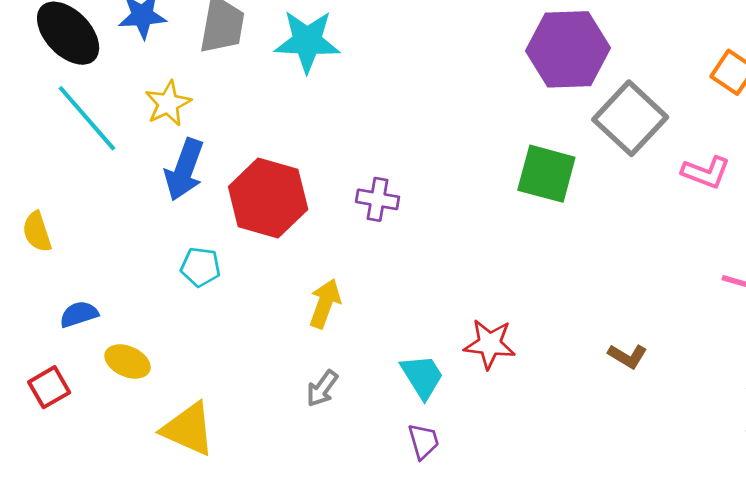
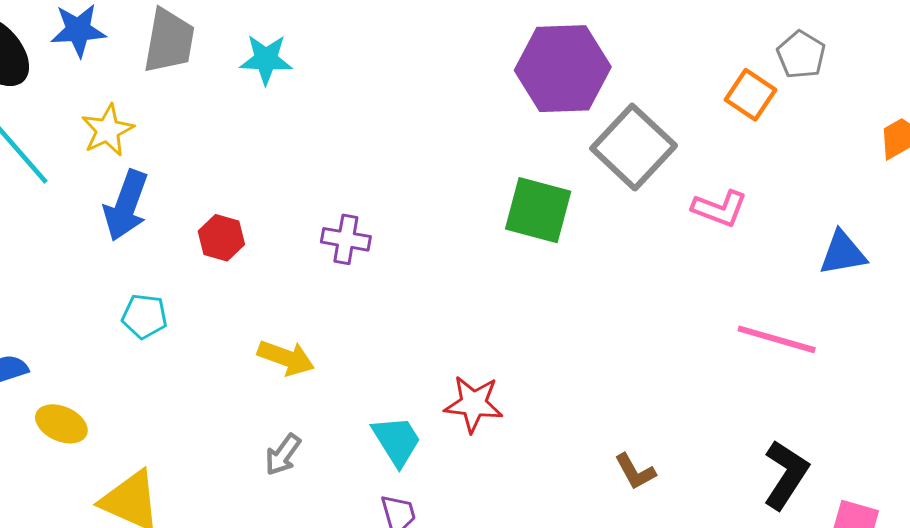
cyan star: (307, 41) -> (266, 59), size x0.7
red hexagon: (268, 198) -> (221, 238), size x0.5
yellow arrow: (325, 303) -> (286, 358), turned 90
brown L-shape: (627, 356) -> (635, 472), moved, turned 30

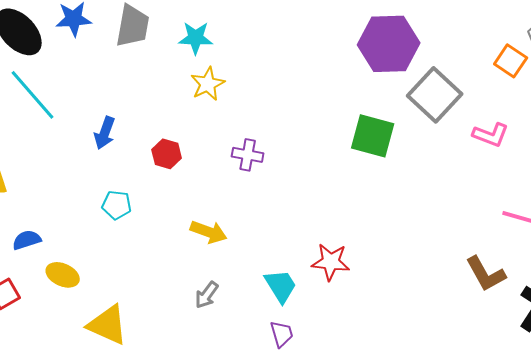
yellow star: (108, 130) -> (208, 84), moved
blue arrow: (126, 205) -> (105, 133), size x0.7
brown L-shape: (635, 472) -> (486, 274), moved, size x1.5

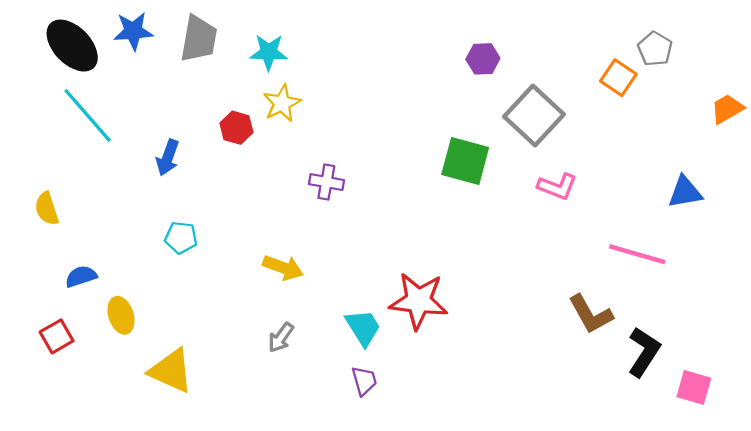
purple hexagon: (389, 44) -> (483, 59), size x0.5
pink L-shape: (491, 135) -> (557, 187), moved
red hexagon: (167, 154) -> (236, 128), moved
red star: (331, 262) -> (419, 301), size x1.4
yellow ellipse: (63, 275) -> (121, 315), turned 48

